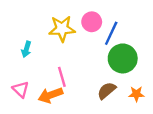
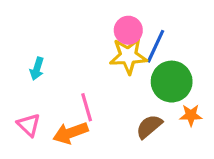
yellow star: (62, 29) -> (128, 56), moved
orange star: (136, 94) -> (191, 115), moved

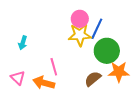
orange star: (191, 115) -> (119, 72), size x1.5
orange arrow: (71, 133) -> (44, 83), turned 35

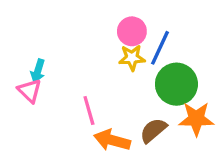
yellow star: (80, 35) -> (132, 58), size x0.7
pink triangle: (18, 78) -> (30, 91), moved
orange arrow: (44, 83) -> (112, 140), moved

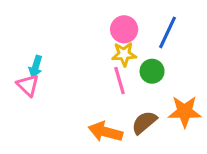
blue line: (160, 48) -> (168, 32), moved
green circle: (176, 84) -> (152, 71), moved, size x0.6
pink line: (89, 111) -> (119, 81), moved

